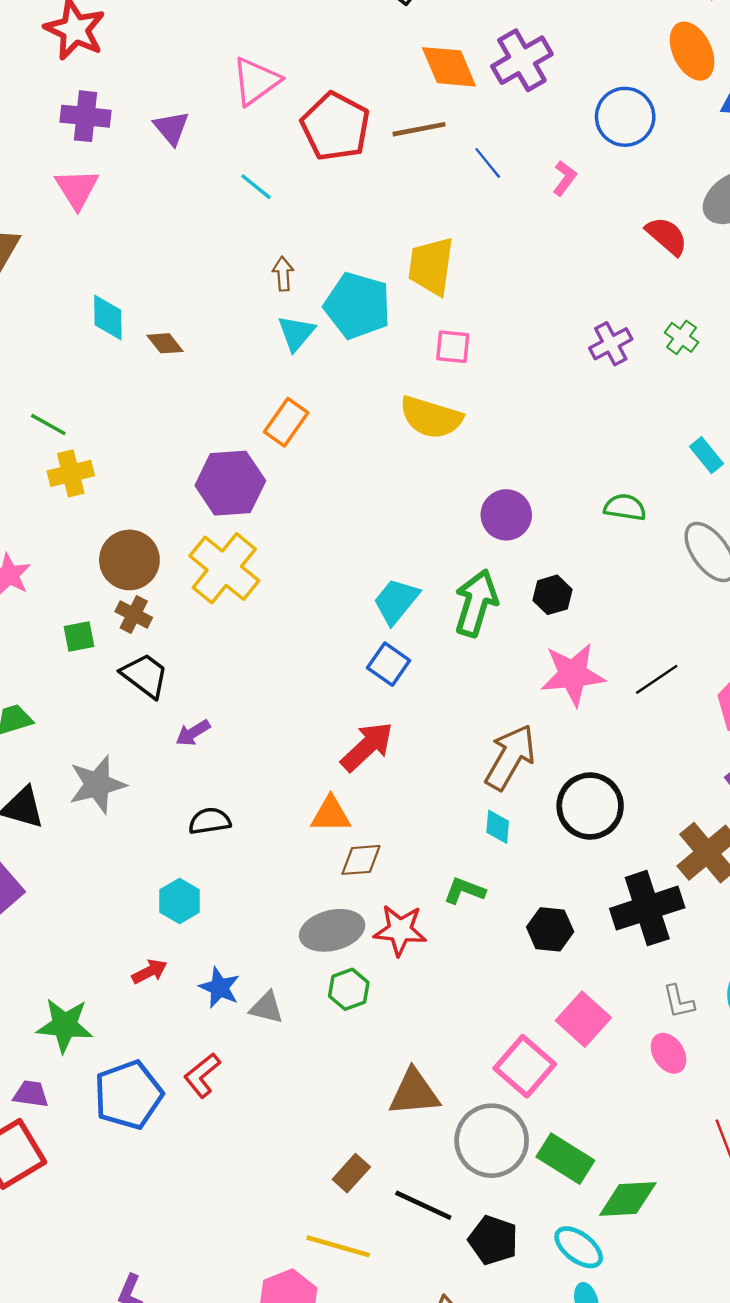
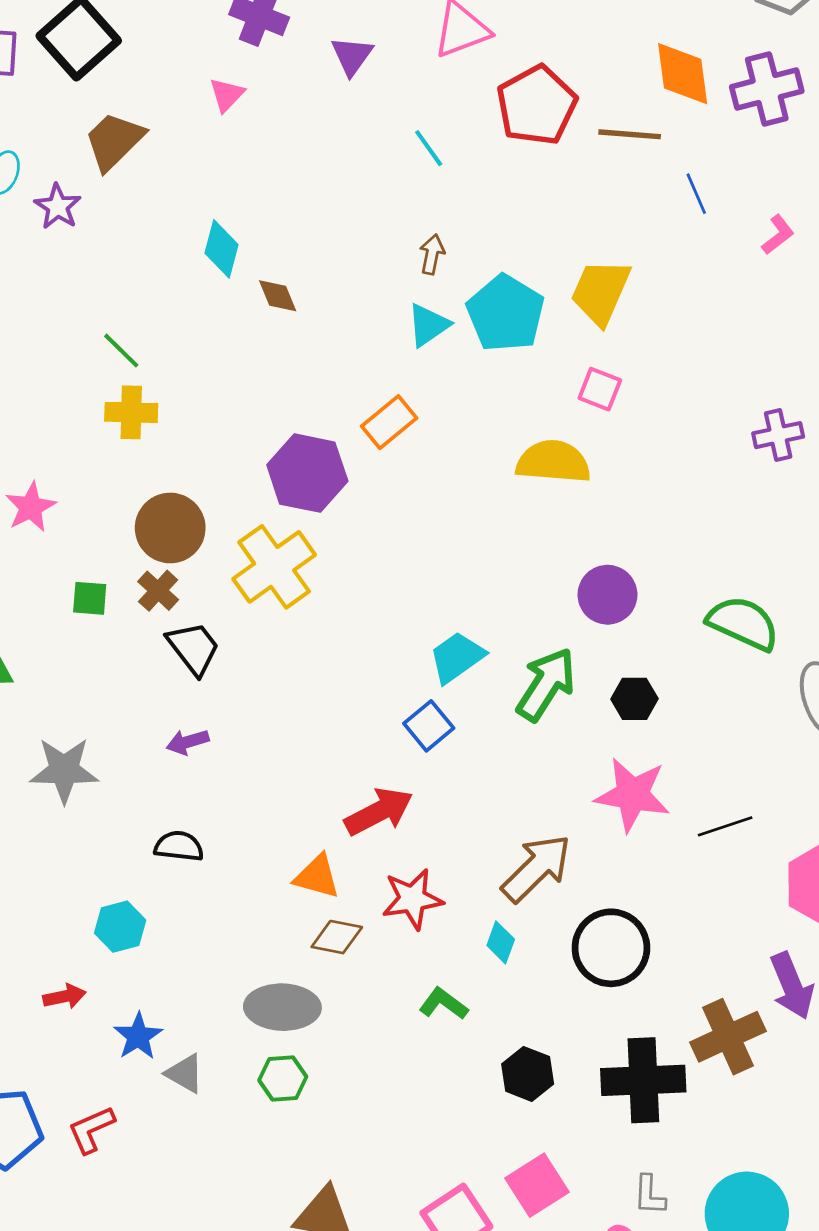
pink triangle: (77, 189) -> (227, 95), size x0.7
yellow semicircle: (431, 417) -> (553, 462), turned 152
green semicircle: (625, 507) -> (743, 623), size x1.5
black trapezoid: (145, 675) -> (193, 648), moved
red star: (400, 930) -> (412, 899), moved, turned -30

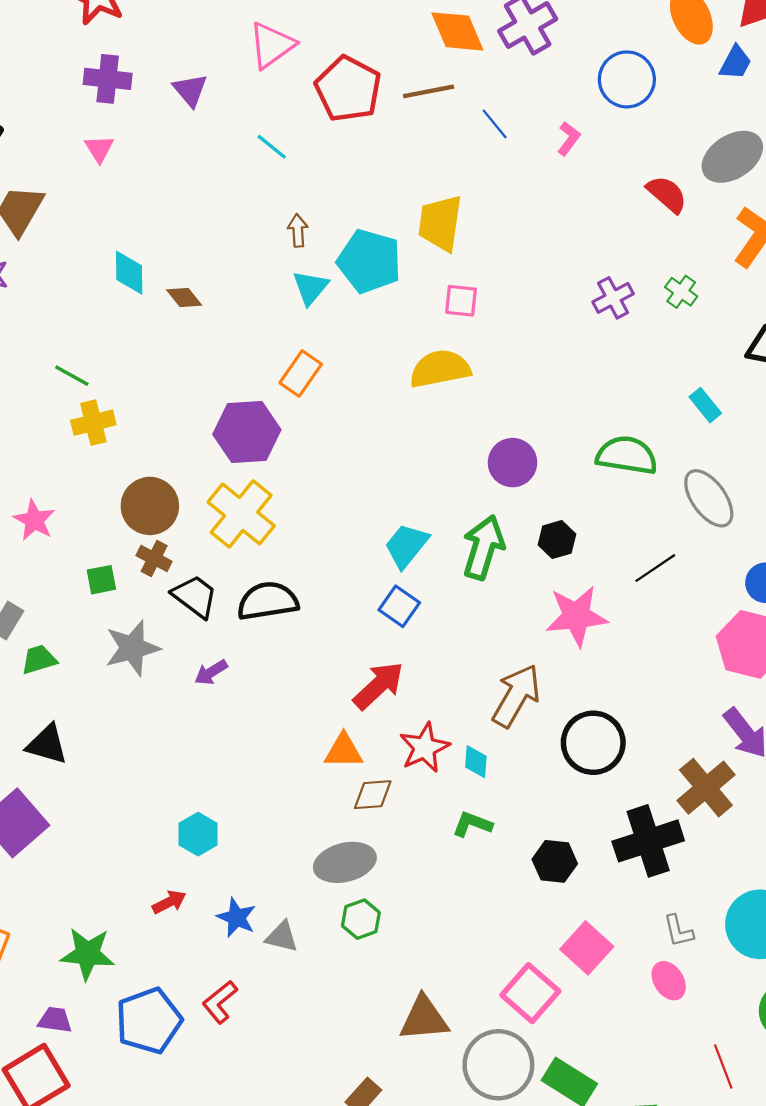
gray star: (64, 770) -> (132, 648), moved
black line: (725, 826) -> (655, 568), moved
black semicircle: (179, 846) -> (268, 601), moved, size x1.5
cyan diamond: (501, 942) -> (476, 762), moved

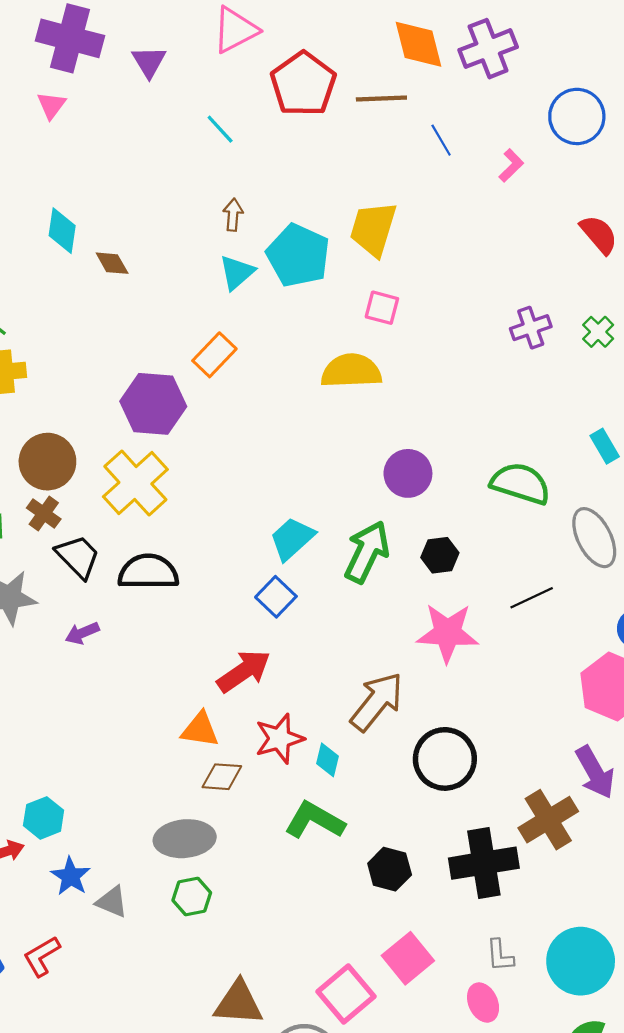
purple cross: (108, 79) -> (70, 38), size x1.4
green L-shape: (472, 824) -> (315, 820), size x1.5
cyan hexagon: (198, 834) -> (44, 818), moved

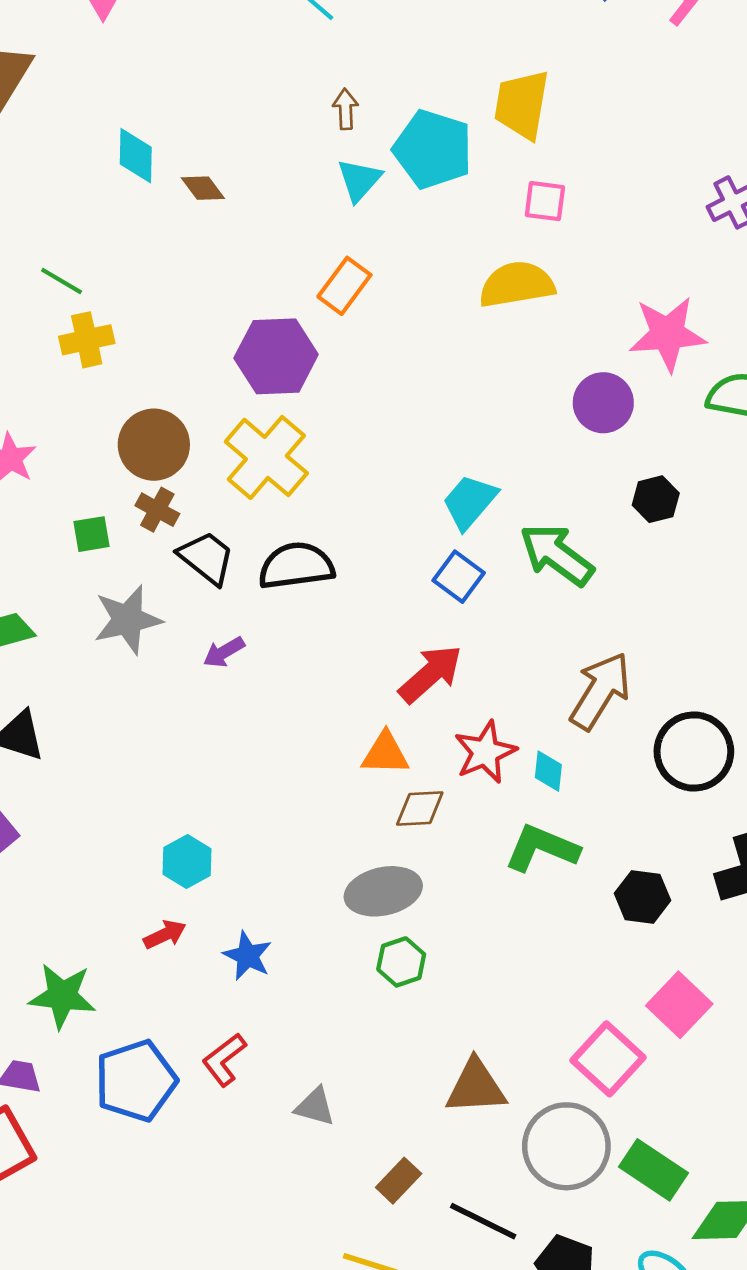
green arrow: (367, 552) -> (557, 555), moved, turned -72
pink star: (448, 633) -> (668, 334), moved
cyan hexagon: (44, 818) -> (187, 862), moved
gray triangle: (112, 902) -> (315, 1107), moved

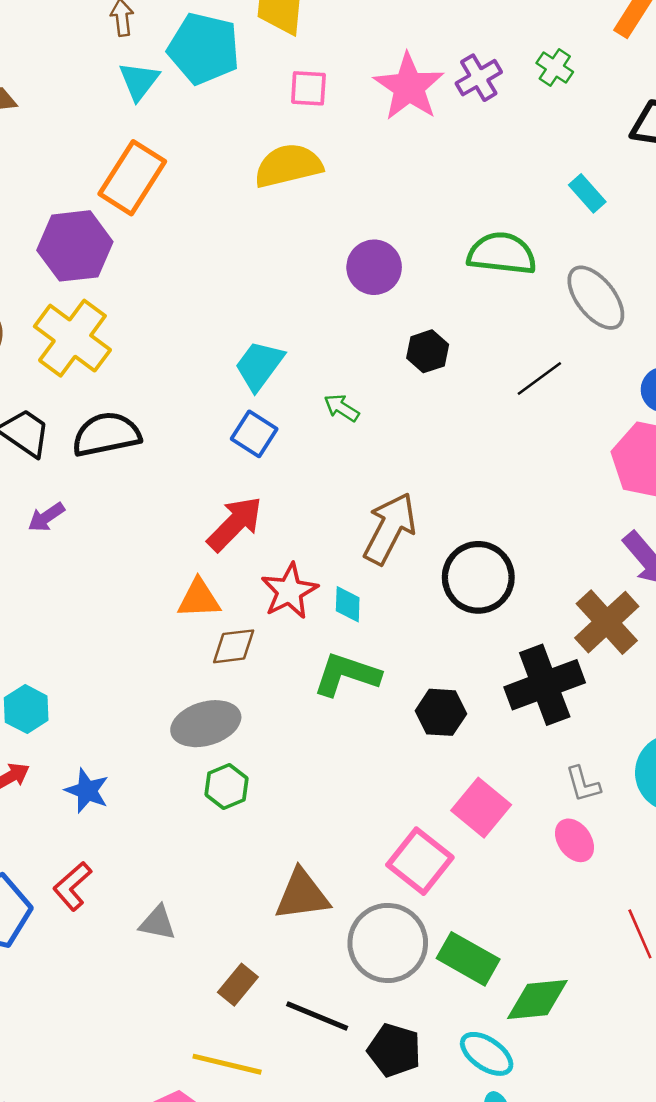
orange rectangle: (344, 286) -> (132, 178), size x1.4
pink star: (668, 334) -> (409, 87), moved, turned -30
green arrow: (557, 555) -> (342, 408), size x0.5

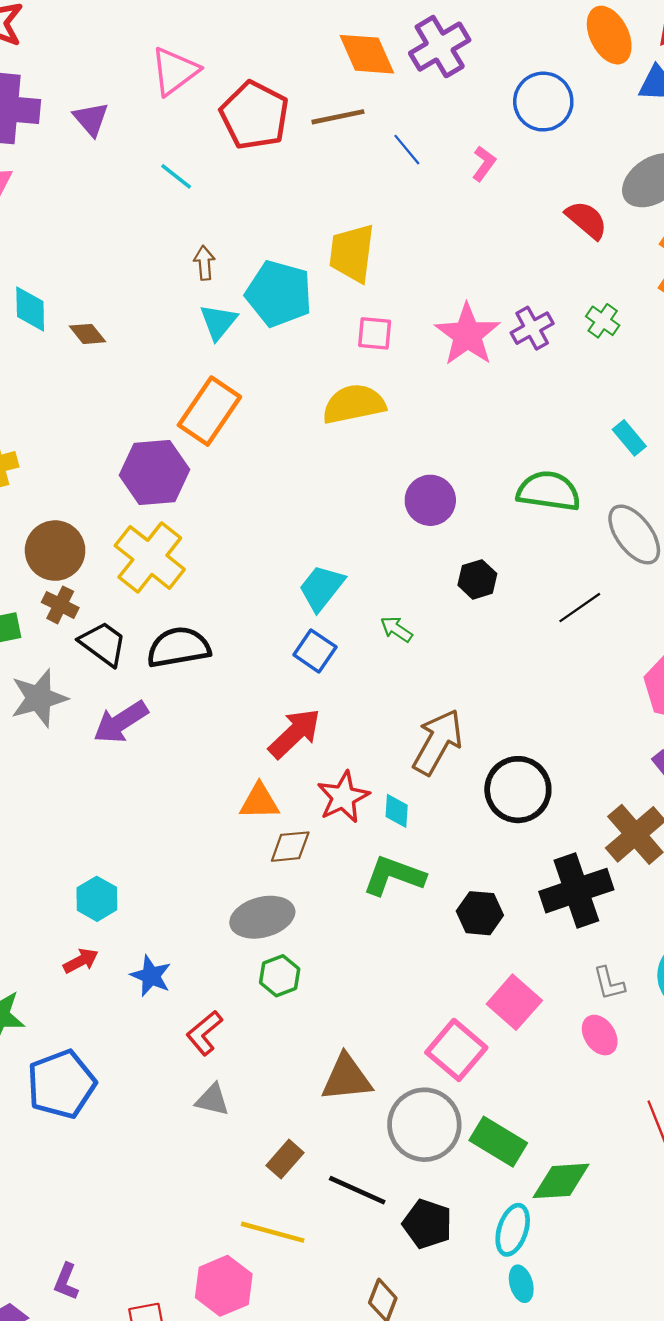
purple arrow: (46, 517) -> (121, 722), size x1.6
red L-shape: (72, 886) -> (204, 1033), moved
cyan ellipse: (487, 1054) -> (513, 1230), turned 72

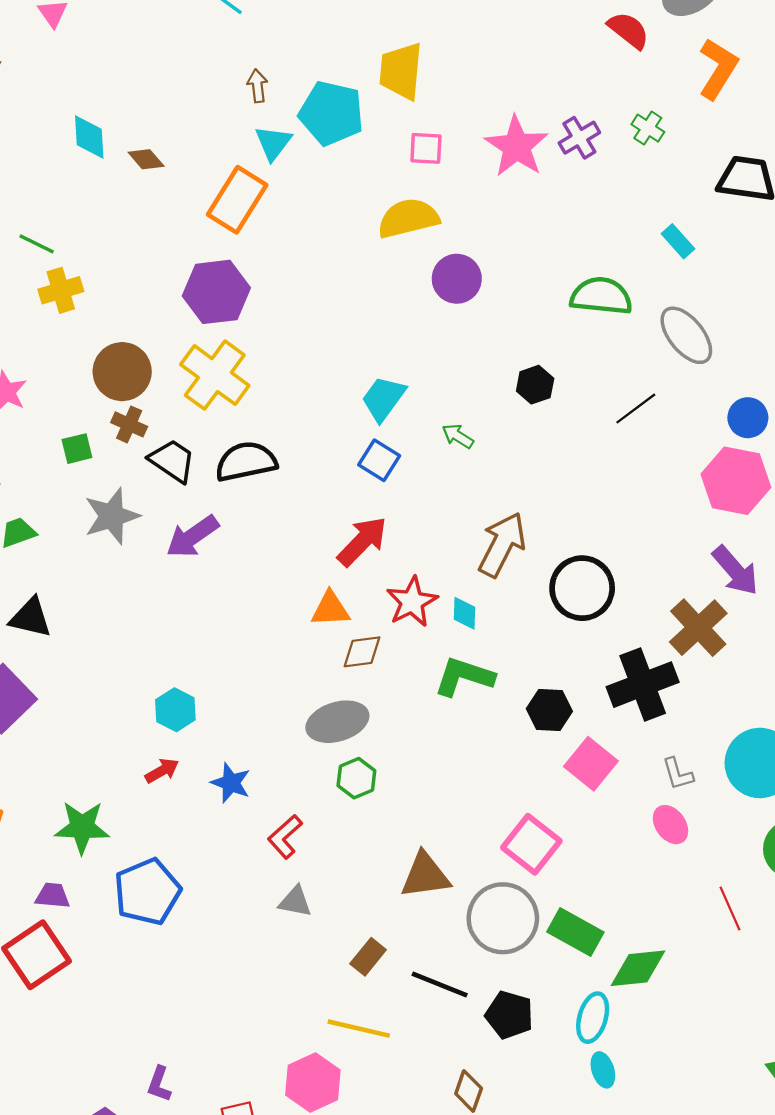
orange rectangle: (209, 411) -> (237, 200), moved
purple circle: (430, 500) -> (457, 279), moved
pink square: (514, 1002) -> (591, 764), moved

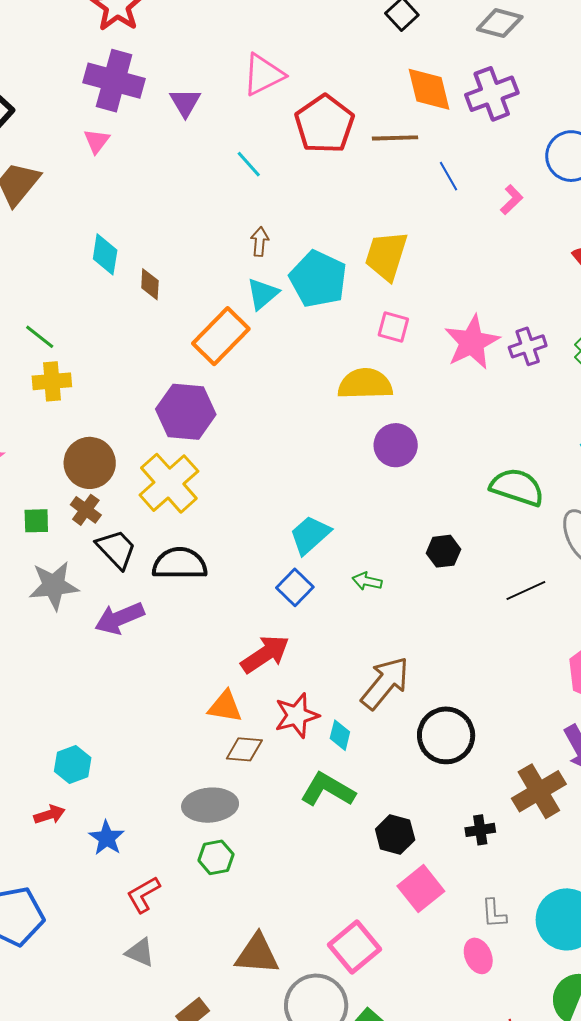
brown diamond: (146, 159) -> (150, 284), turned 32
green arrow: (458, 436) -> (367, 581), turned -32
black cross: (643, 685) -> (480, 830), size x0.5

